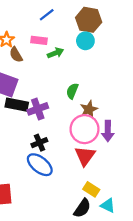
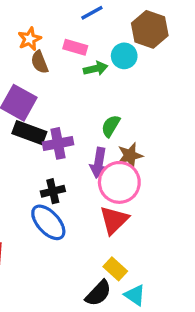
cyan circle: (85, 41) -> (124, 56), moved
purple arrow: (108, 131) -> (99, 163), moved

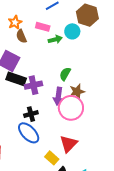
red triangle: (114, 220) -> (69, 144), moved
yellow rectangle: (115, 269) -> (52, 158), moved

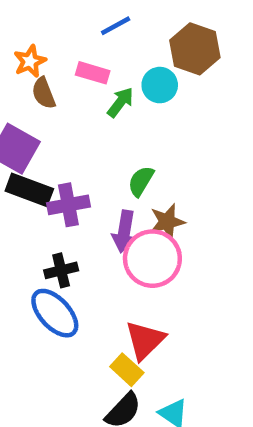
green arrow: (55, 39) -> (120, 102), turned -40
yellow rectangle: (52, 158) -> (127, 370), moved

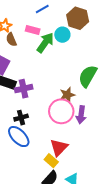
green arrow: (120, 102) -> (45, 43), size x1.5
green semicircle: (141, 181) -> (88, 76), moved, size x1.6
purple arrow: (124, 231) -> (81, 115), moved

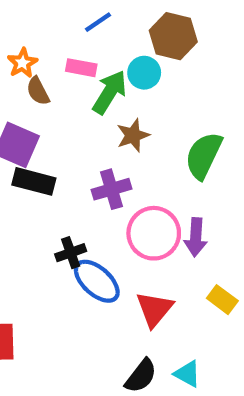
purple cross: (24, 89) -> (111, 189), moved
brown star: (67, 95) -> (133, 135), moved
blue ellipse: (19, 137) -> (97, 281), moved
yellow rectangle: (51, 161) -> (222, 300), moved

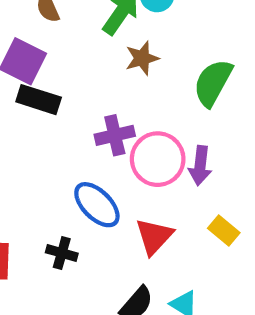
purple cross: (111, 189) -> (115, 135), moved
black cross: (71, 253) -> (62, 253), moved, turned 32

